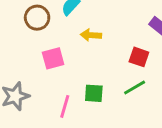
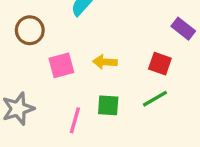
brown circle: (37, 18) -> (30, 30), moved
yellow arrow: (91, 35) -> (105, 62), moved

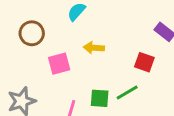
yellow arrow: (105, 62) -> (94, 48), moved
green line: (155, 99) -> (127, 93), moved

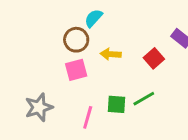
brown circle: (32, 33) -> (76, 40), moved
red square: (144, 62) -> (154, 58), moved, turned 30

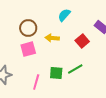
cyan semicircle: (93, 18) -> (64, 15), moved

